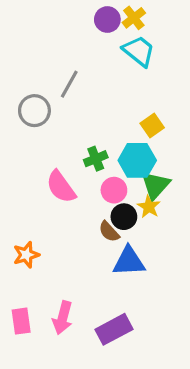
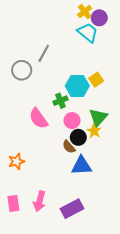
purple circle: (107, 19) -> (99, 18), moved
cyan hexagon: (137, 160) -> (77, 86), moved

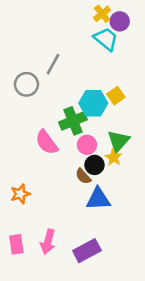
green cross: (60, 101) -> (73, 121), size x1.5

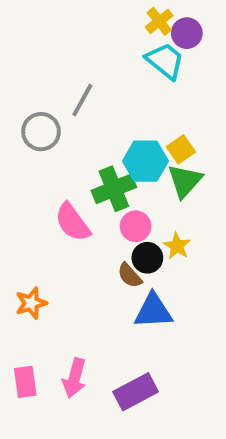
green triangle: (118, 141) -> (185, 181), moved

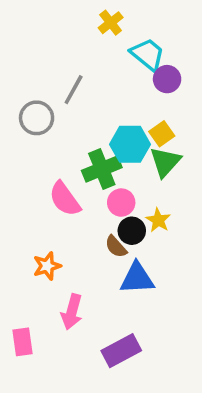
yellow cross: (159, 21) -> (111, 23), moved
purple circle: (187, 33) -> (167, 79), moved
orange star: (31, 303) -> (47, 266), moved
pink arrow: (74, 378) -> (72, 312), moved

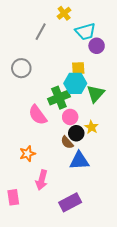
cyan trapezoid: (148, 54) -> (85, 32), turned 125
gray line: (74, 90) -> (41, 32), moved
yellow square: (162, 134) -> (78, 68), moved, turned 32

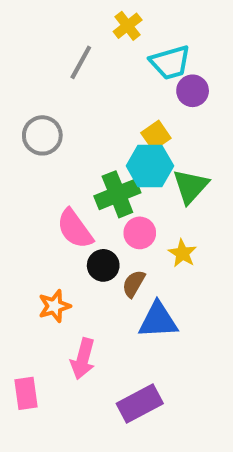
yellow square: (78, 68) -> (156, 135), turned -32
black circle: (76, 133) -> (103, 265), moved
brown semicircle: (67, 142) -> (134, 284), turned 72

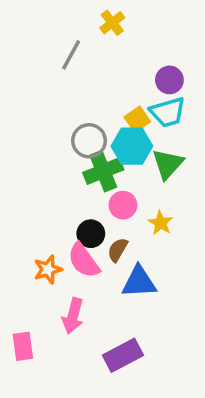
cyan trapezoid: (170, 62) -> (168, 112), moved
gray circle: (42, 135) -> (89, 141), moved
pink semicircle: (75, 229) -> (84, 261), moved

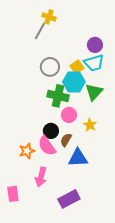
yellow cross: (112, 23) -> (49, 17), moved, turned -32
gray circle: (89, 141) -> (50, 67), moved
green cross: (103, 171) -> (58, 96), turned 35

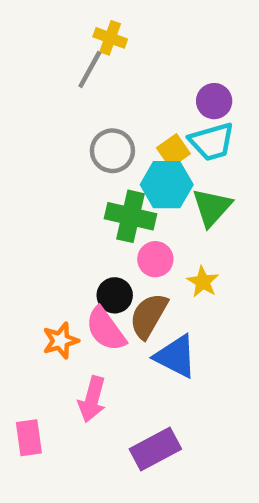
brown semicircle: (66, 140) -> (149, 316), size x1.5
blue triangle: (78, 158) -> (176, 356), turned 30

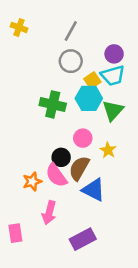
yellow cross: (110, 38) -> (19, 27), moved
gray line: (90, 69) -> (71, 31), moved
gray circle: (112, 151) -> (71, 61), moved
green cross: (131, 216) -> (53, 104), moved

